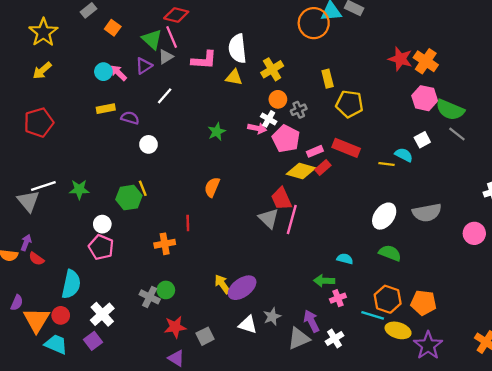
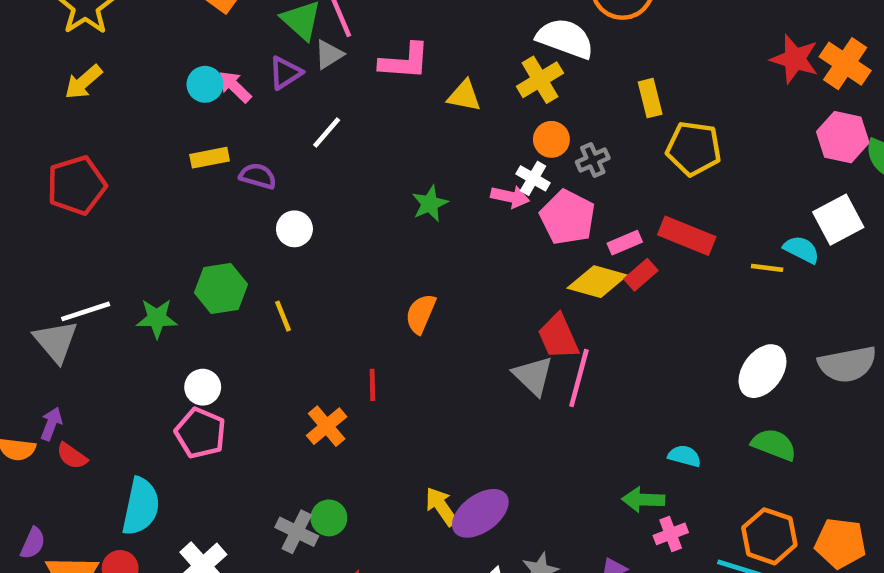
white semicircle: (237, 49) -> (565, 38), moved, turned 116
white square: (422, 140) -> (838, 220), size x1.5
green hexagon: (129, 198) -> (221, 288), moved
orange cross: (165, 244) -> (327, 426), turned -30

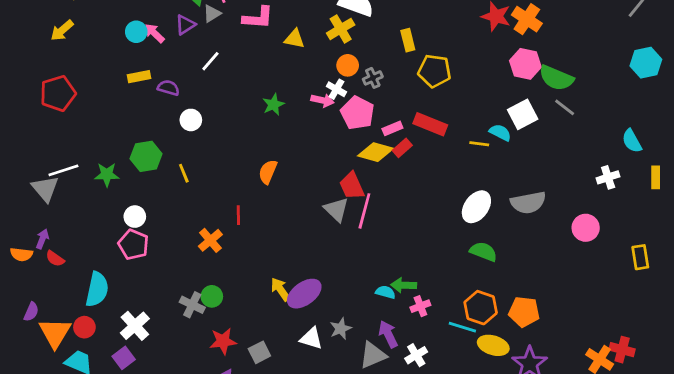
cyan semicircle: (684, 456) -> (385, 292), moved

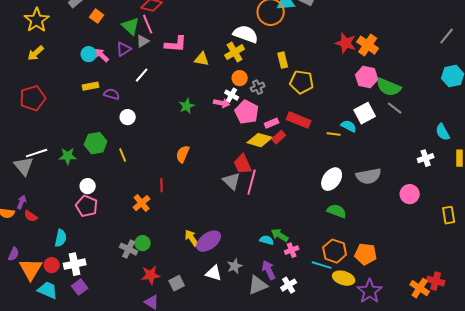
green arrow: (404, 285) -> (280, 235), turned 30
cyan semicircle: (97, 289) -> (61, 238), size x0.7
white cross: (135, 326) -> (75, 264), moved, turned 30

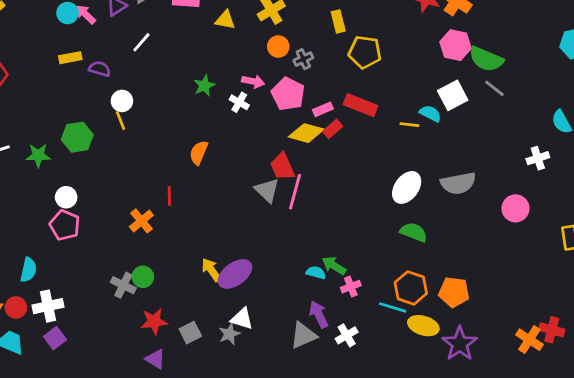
white cross: (232, 95) -> (239, 102), moved
yellow line: (123, 155) -> (121, 120), moved
gray star: (235, 266) -> (229, 334), moved

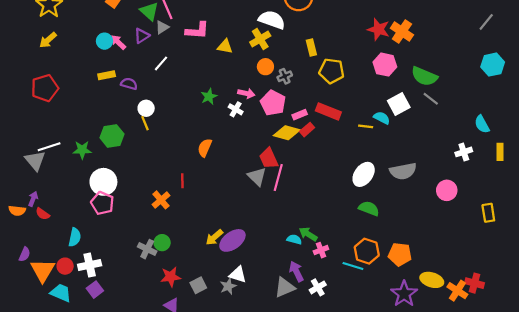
pink hexagon: (455, 45) -> (385, 65), moved
white circle: (66, 197) -> (103, 182), size x1.6
yellow arrow: (211, 270) -> (214, 237), turned -96
yellow ellipse: (423, 326) -> (432, 280), moved

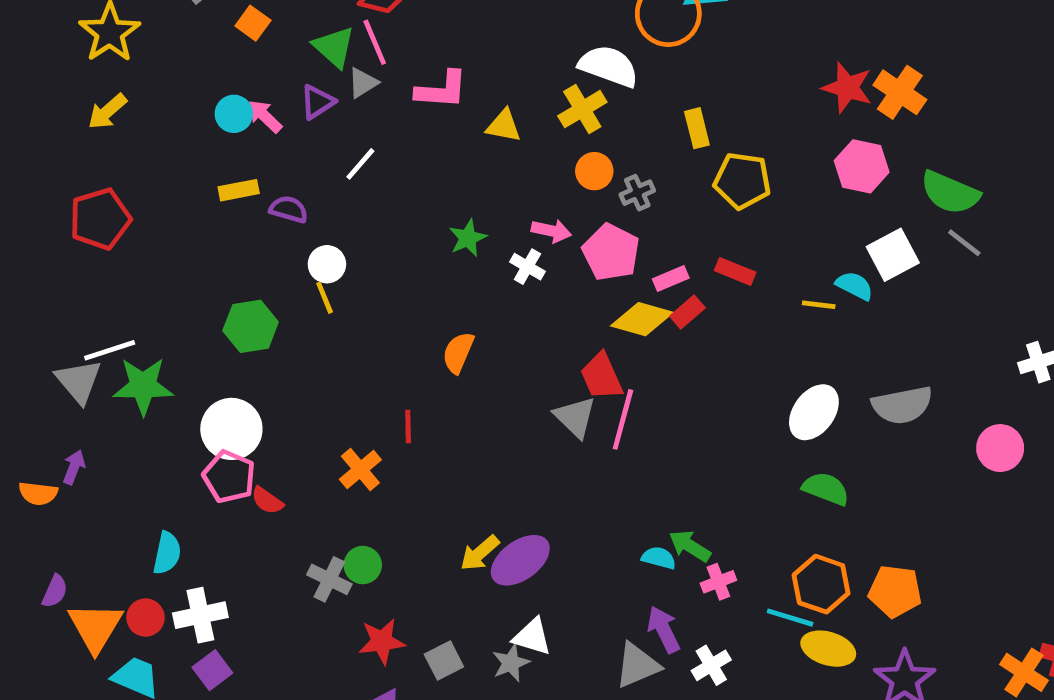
red rectangle: (328, 111) -> (735, 271), size x0.7
green star: (82, 150) -> (143, 386), moved, size x1.4
red semicircle: (43, 214) -> (267, 501), moved
yellow ellipse: (432, 280) -> (828, 649), moved

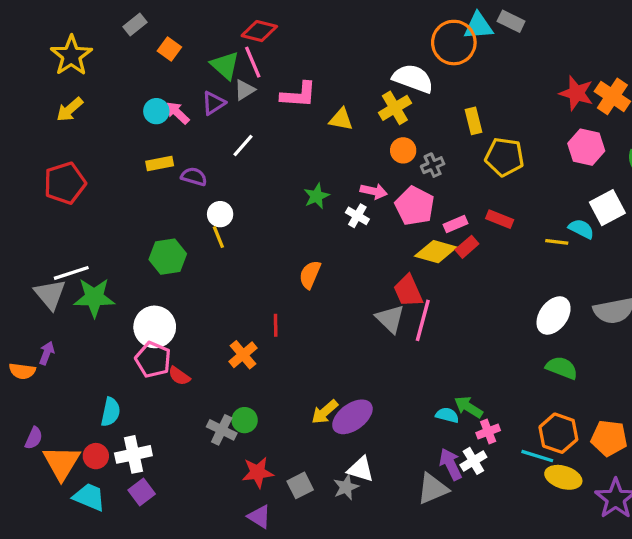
white cross: (711, 665) -> (473, 461), moved

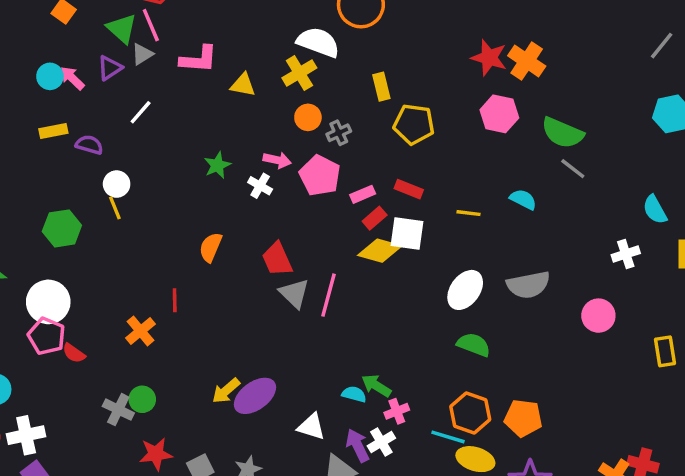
white square: (607, 208) -> (407, 234), moved, turned 36
cyan semicircle: (581, 229) -> (523, 199), moved
yellow diamond: (436, 252) -> (380, 251), moved
red trapezoid: (408, 291) -> (277, 259), moved
white triangle: (361, 469) -> (311, 427), moved

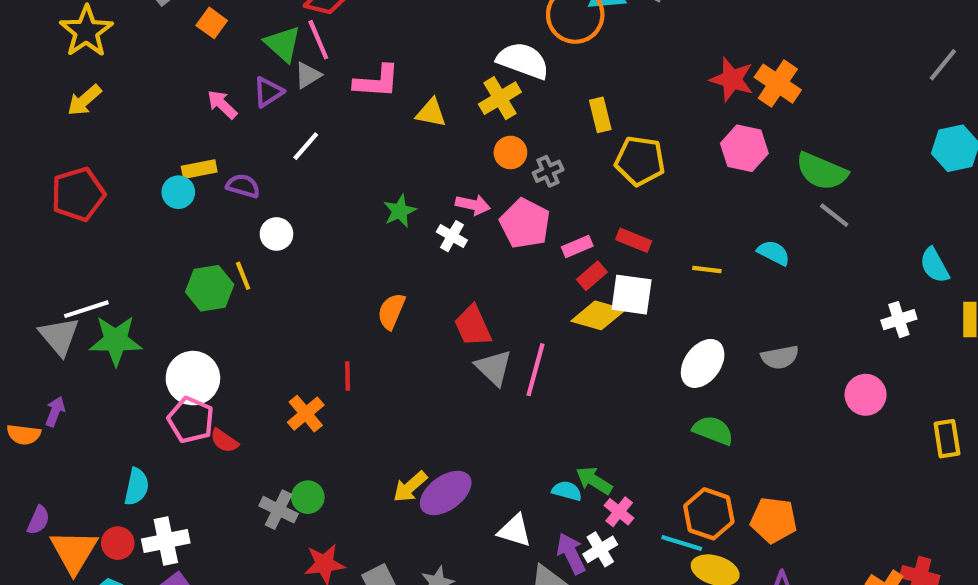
cyan circle: (50, 76) -> (178, 192), moved
yellow line: (115, 208) -> (243, 276), moved
gray semicircle: (528, 285) -> (780, 357), size x0.7
pink cross: (397, 411) -> (619, 512), turned -30

